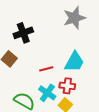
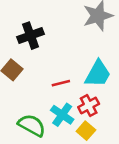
red cross: (67, 86) -> (89, 106), turned -35

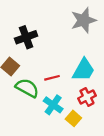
red cross: (89, 106) -> (87, 97), moved
green semicircle: (32, 125) -> (27, 88), moved

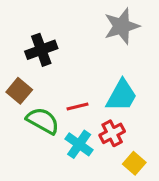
red cross: (87, 97) -> (112, 133), moved
yellow square: (73, 118) -> (134, 163), moved

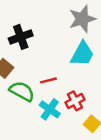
cyan trapezoid: (122, 96) -> (82, 54), moved

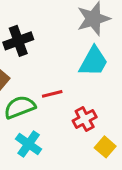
green semicircle: (22, 91) -> (20, 107), turned -50
cyan cross: (50, 109) -> (29, 144), moved

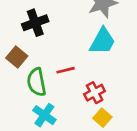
green semicircle: (20, 107) -> (37, 82), turned -80
yellow square: (105, 147) -> (102, 118), moved

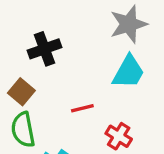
green semicircle: (37, 82) -> (23, 130), moved
red cross: (95, 93) -> (119, 136), turned -30

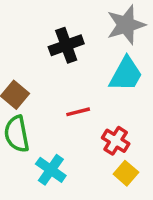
black cross: (44, 49) -> (66, 45), moved

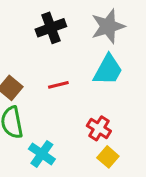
black cross: (66, 45) -> (51, 28), moved
red line: (78, 112) -> (58, 85), moved

